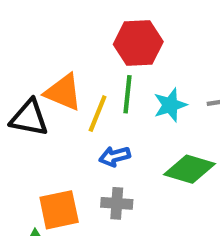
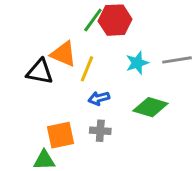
green line: (127, 94) -> (93, 20), moved, turned 30

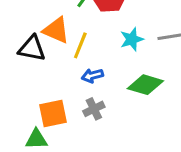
gray cross: (100, 131) -> (94, 109), turned -30

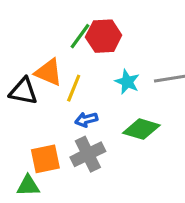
cyan star: (132, 39) -> (127, 82), turned -30
gray cross: (94, 109) -> (88, 154), size x1.5

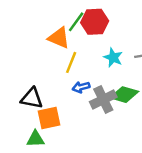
orange triangle: (49, 72) -> (59, 38), moved
black triangle: (23, 91) -> (32, 98), moved
gray cross: (88, 154) -> (103, 99), moved

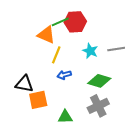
green line: (76, 22) -> (60, 22), turned 30
gray cross: (103, 99) -> (98, 106), moved
green triangle: (35, 139) -> (65, 117), moved

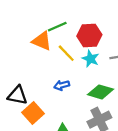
red hexagon: (75, 22) -> (89, 35), moved
yellow line: (56, 55) -> (66, 53), moved, turned -66
orange square: (38, 100) -> (33, 113), turned -30

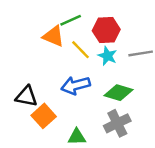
blue arrow: (62, 85) -> (76, 85), size x1.6

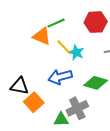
red hexagon: (106, 30) -> (96, 22), moved
cyan star: (107, 56) -> (76, 52), moved
gray cross: (117, 123) -> (77, 108), moved

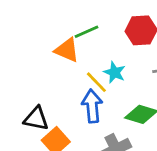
yellow line: (64, 47) -> (96, 82), moved
blue arrow: (60, 77) -> (92, 106), turned 100

